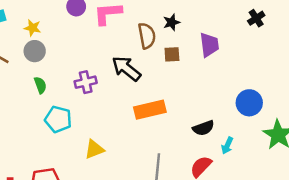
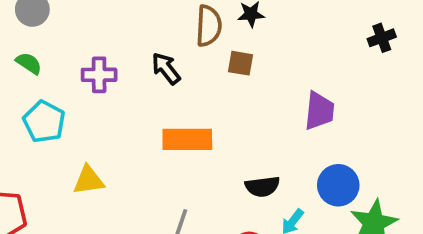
purple trapezoid: (209, 45) -> (319, 111), moved
black arrow: (126, 69) -> (166, 68), size x0.7
green semicircle: (40, 85) -> (29, 63), turned -49
blue circle: (249, 103) -> (338, 185), moved

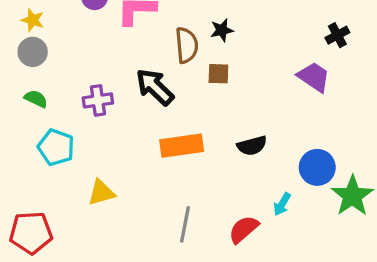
black arrow: (166, 68) -> (155, 87), size x1.4
purple trapezoid: (319, 111) -> (314, 77), moved, turned -54
black semicircle: (262, 186) -> (252, 146), moved

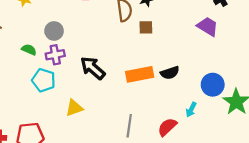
gray circle: (33, 52) -> (54, 31), moved
black arrow: (155, 87) -> (93, 68), moved
purple cross: (98, 100) -> (55, 55), moved
orange rectangle: (182, 146) -> (140, 74), moved

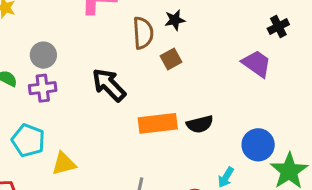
brown square: (146, 27) -> (171, 59), turned -32
black arrow: (93, 68) -> (109, 85), moved
cyan pentagon: (44, 80) -> (28, 140), moved

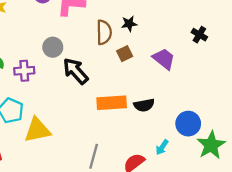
black cross: (278, 26) -> (199, 35), moved, turned -35
gray circle: (43, 55) -> (53, 47), moved
purple trapezoid: (257, 64) -> (164, 59), moved
yellow triangle: (64, 164) -> (37, 130), size x1.4

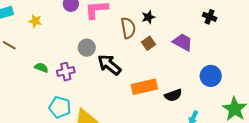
black semicircle: (144, 105) -> (173, 95), moved
blue circle: (188, 124) -> (211, 76), moved

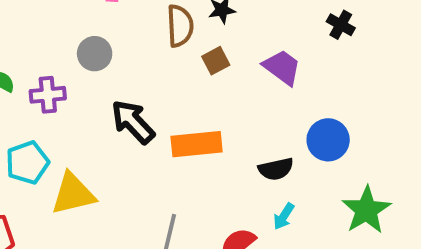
black arrow: (109, 65) -> (133, 122), moved
black semicircle: (173, 95) -> (276, 169), moved
cyan pentagon: (60, 107) -> (27, 163), turned 30

